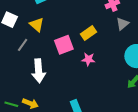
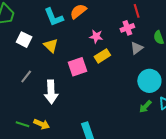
gray line: (23, 45) -> (26, 77), moved
pink star: (88, 59) -> (96, 37), moved

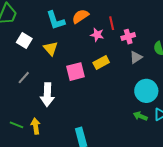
red line: (137, 11) -> (112, 23), moved
pink star: (96, 37) -> (97, 35), moved
green arrow: (145, 106) -> (140, 116), turned 64
yellow arrow: (42, 124) -> (36, 126), turned -126

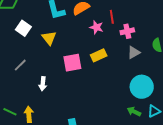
white arrow: (47, 95) -> (43, 84), size x0.6

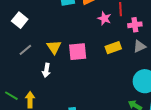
white square: (23, 28) -> (20, 20), moved
yellow triangle: (49, 38) -> (54, 47), moved
yellow rectangle: (99, 55) -> (113, 48), moved

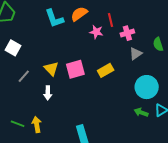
yellow rectangle: (113, 48) -> (106, 70), moved

